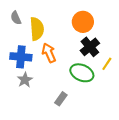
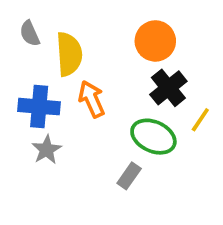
gray rectangle: (61, 99) -> (129, 176), moved

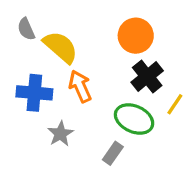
yellow semicircle: (69, 54) -> (60, 47), turned -45
gray star: (47, 150) -> (60, 134), moved

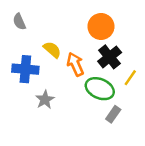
yellow semicircle: (60, 47) -> (52, 50), moved, size x0.7
orange arrow: (80, 86) -> (75, 64), moved
gray rectangle: (113, 153) -> (113, 114), moved

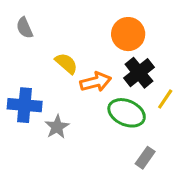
orange arrow: (75, 64) -> (96, 82), turned 100
blue cross: (25, 69) -> (25, 105), moved
gray rectangle: (113, 114) -> (145, 158), moved

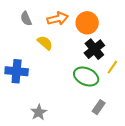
gray semicircle: (25, 28) -> (26, 19), moved
orange arrow: (96, 82) -> (58, 19), moved
gray star: (57, 127) -> (39, 112), moved

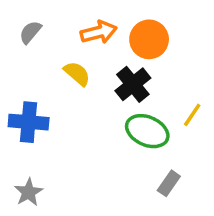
gray semicircle: (26, 19) -> (30, 32), moved, turned 64
black cross: (94, 49) -> (133, 84), moved
gray star: (39, 112) -> (29, 192), moved

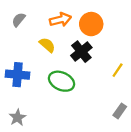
green ellipse: (147, 131) -> (62, 81), moved
gray rectangle: (169, 183) -> (120, 111), moved

